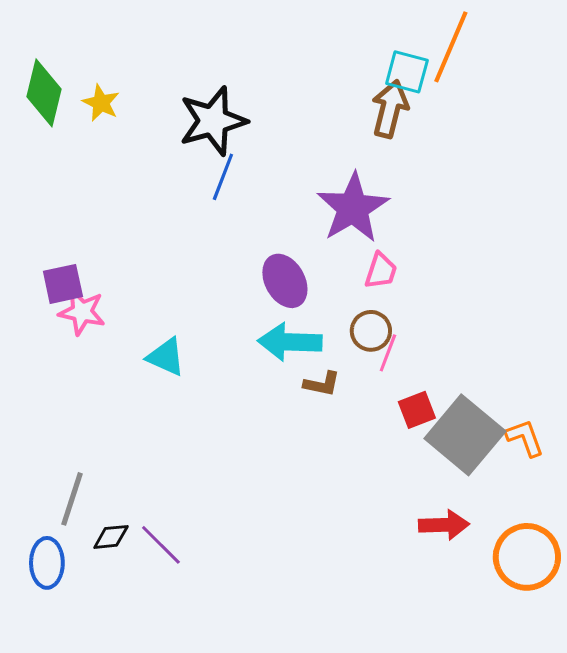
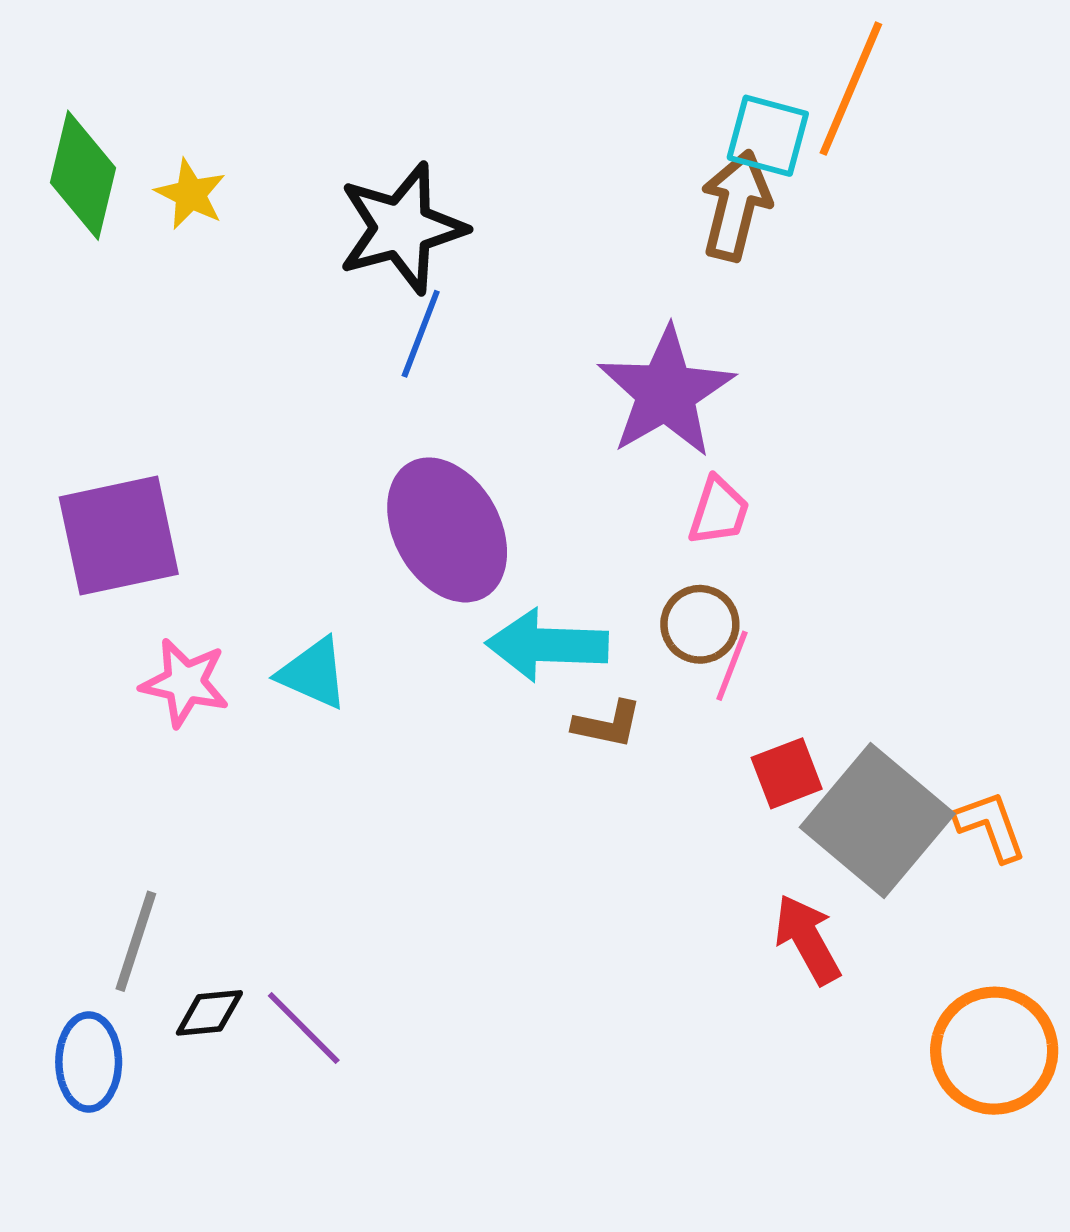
purple ellipse: (285, 281) -> (447, 530), moved, size x1.4
purple square: (63, 284) -> (119, 536), size x1.6
pink star: (82, 312) -> (185, 683), moved
red arrow: (444, 525) -> (807, 939), moved, turned -117

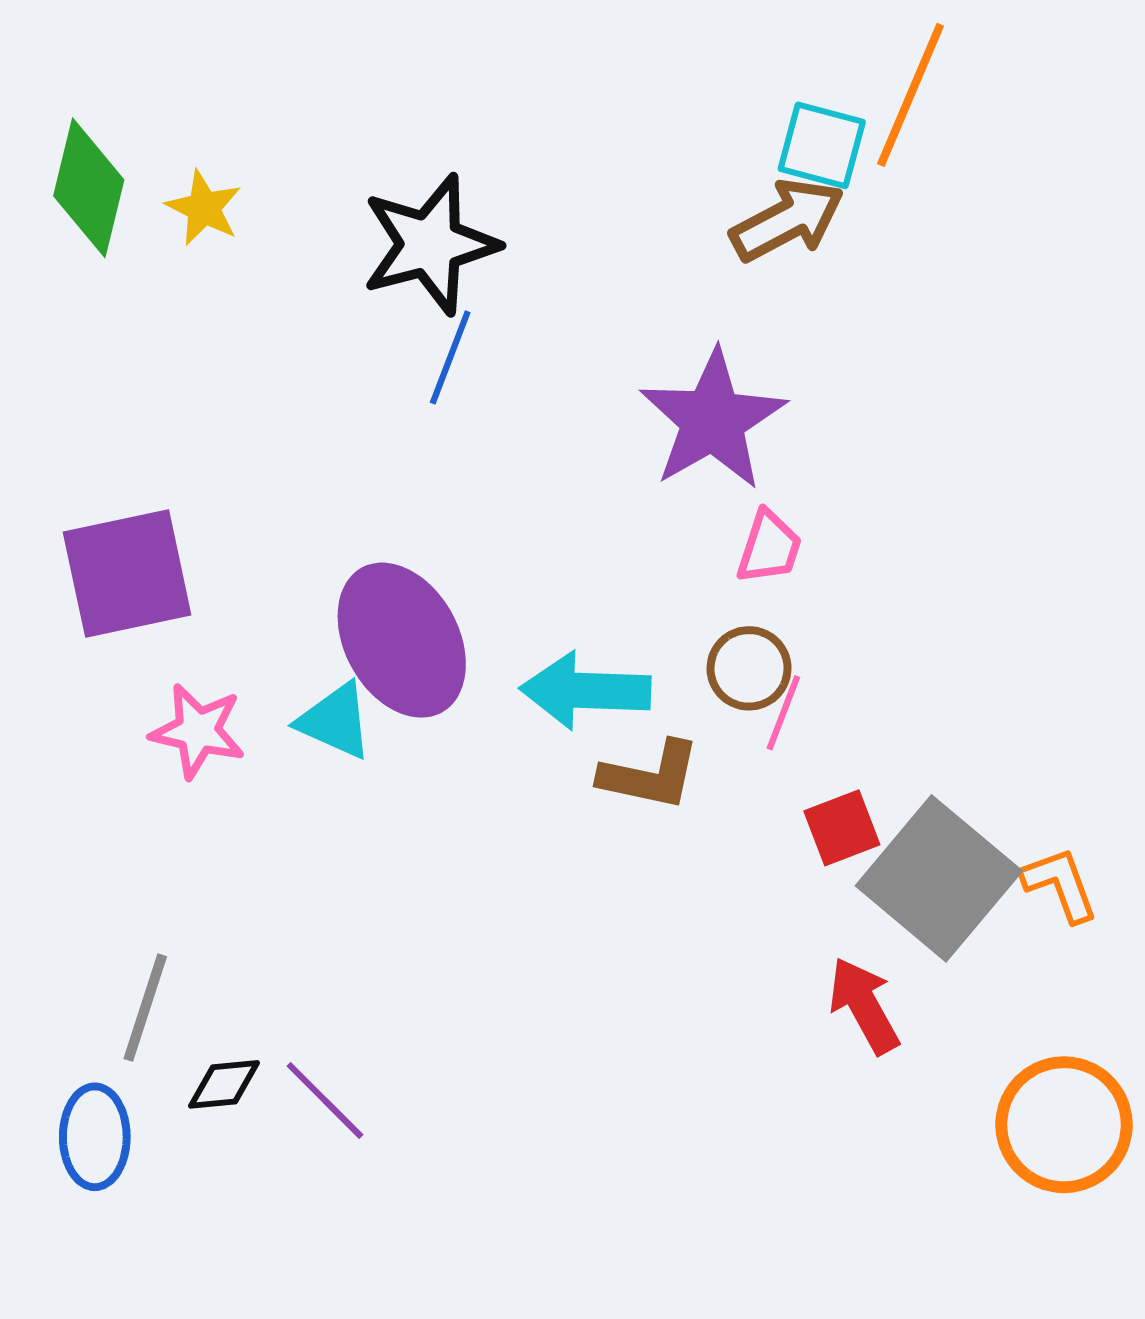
brown arrow: (736, 205) -> (787, 220), turned 48
purple ellipse: (447, 530) -> (402, 640), moved
brown L-shape: (607, 724) -> (650, 775), size x1.4

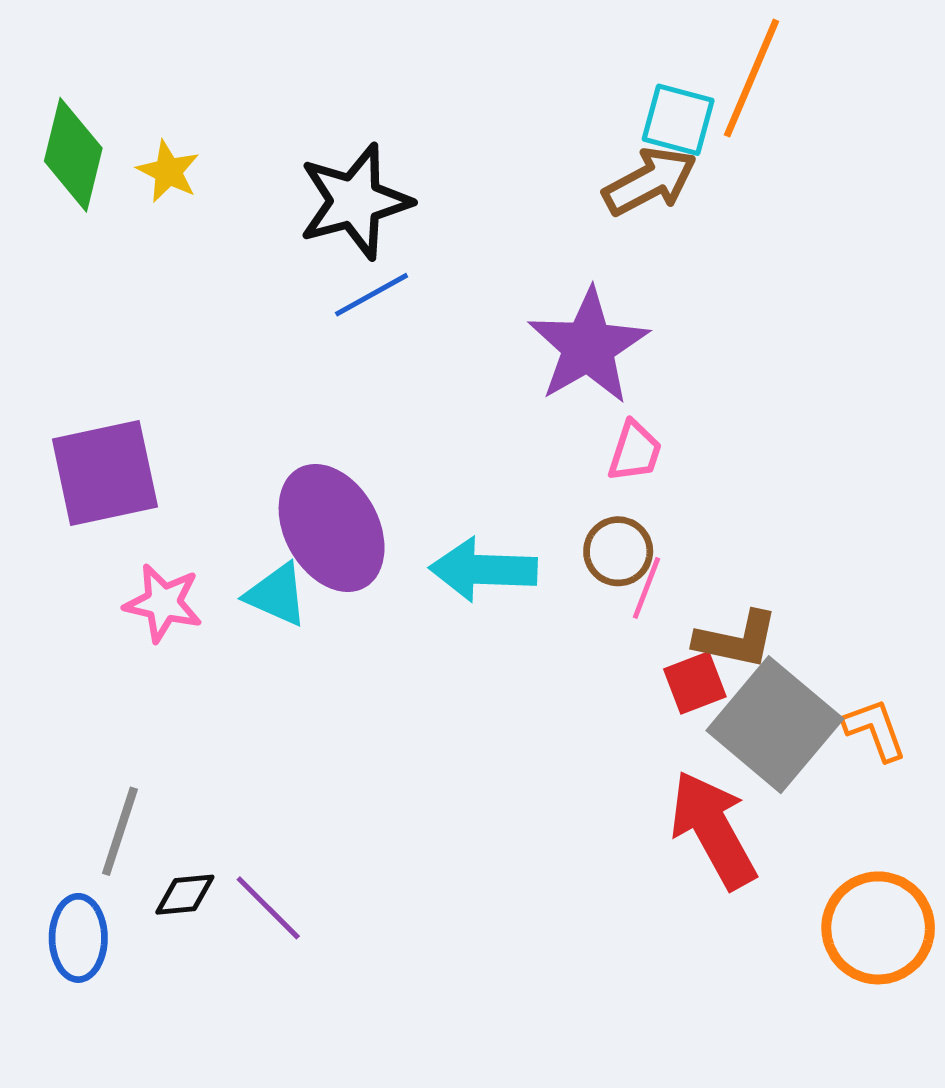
blue line: (450, 357) -> (372, 295), turned 40
brown L-shape: (650, 775) -> (736, 640), moved
red arrow: (864, 1006) -> (713, 830), size x1.5

